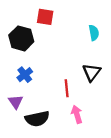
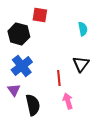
blue cross: (25, 75) -> (22, 66), size x1.5
black semicircle: (37, 119) -> (33, 105), turned -90

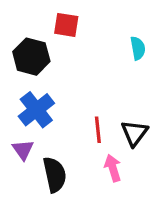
black triangle: (81, 64) -> (134, 133), moved

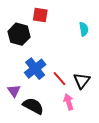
blue cross: (36, 110) -> (35, 69), moved
red line: (98, 130) -> (59, 79), turned -35
black semicircle: (55, 175) -> (33, 106), turned -50

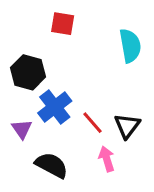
cyan semicircle: (84, 29) -> (130, 46), size x1.5
black hexagon: (19, 34) -> (28, 72), moved
purple triangle: (14, 91) -> (22, 129), moved

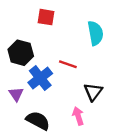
red line: (92, 123) -> (68, 64), moved, turned -30

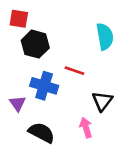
red square: (46, 17) -> (19, 19), moved
black hexagon: (21, 53) -> (35, 44), moved
blue cross: (40, 78) -> (44, 86), turned -35

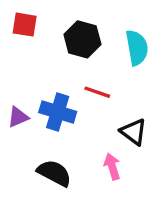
black hexagon: (35, 44) -> (82, 39), moved
black triangle: (102, 101) -> (134, 132), turned -30
purple triangle: (18, 104) -> (18, 117), moved, turned 42

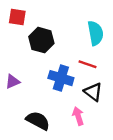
black hexagon: (82, 39) -> (41, 40), moved
red line: (97, 92) -> (87, 64), moved
blue cross: (58, 112) -> (61, 78), moved

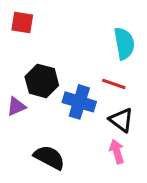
black hexagon: (41, 40) -> (42, 81), moved
pink arrow: (78, 116) -> (117, 151), moved

